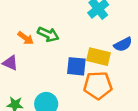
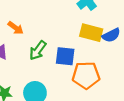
green arrow: (48, 34) -> (38, 50), moved, turned 102
yellow rectangle: (99, 57) -> (91, 33), moved

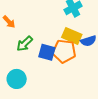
orange pentagon: (86, 75) -> (64, 51), moved

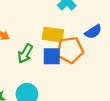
yellow rectangle: (72, 36) -> (53, 35), moved

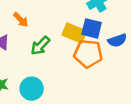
blue square: (52, 56) -> (92, 28), moved

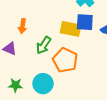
orange arrow: (21, 20) -> (22, 26), turned 64
orange pentagon: (88, 54) -> (65, 60), moved, turned 30

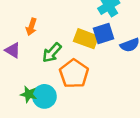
blue square: (85, 22) -> (103, 34), turned -30
green star: (16, 85) -> (29, 94), moved

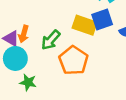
orange arrow: (31, 27) -> (24, 34), moved
cyan circle: (44, 96) -> (15, 58), moved

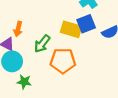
orange arrow: (24, 34) -> (18, 29), moved
orange pentagon: (73, 61) -> (63, 61), turned -30

